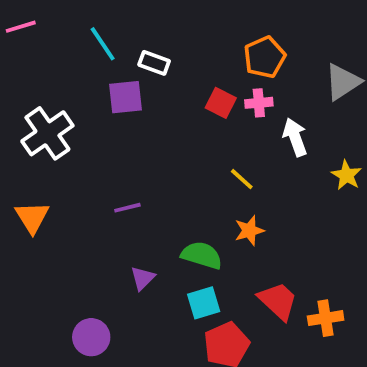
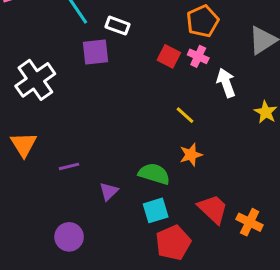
pink cross: (259, 103) -> (198, 56), turned 30
purple line: (127, 208) -> (69, 166), moved
orange cross: (326, 318) -> (250, 222), turned 35

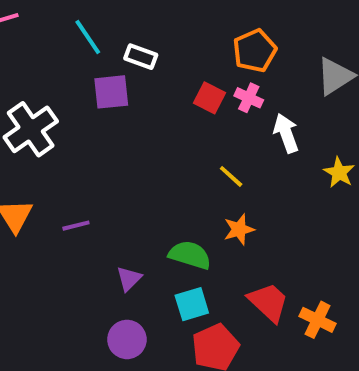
purple line: (69, 166) -> (76, 226), moved
purple circle: (69, 237) -> (127, 339), moved

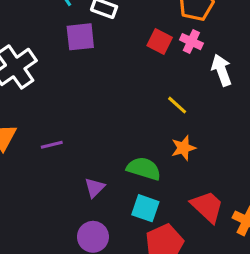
cyan square: (192, 304) -> (145, 208), turned 36

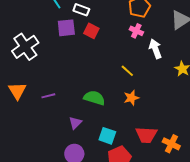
red square: (160, 42) -> (91, 31), moved
green semicircle: (144, 169) -> (94, 98), moved
red trapezoid: (207, 207) -> (146, 135), turned 140

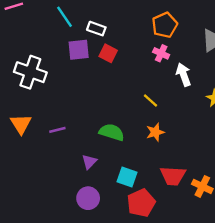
white cross: (25, 47) -> (30, 72), turned -36

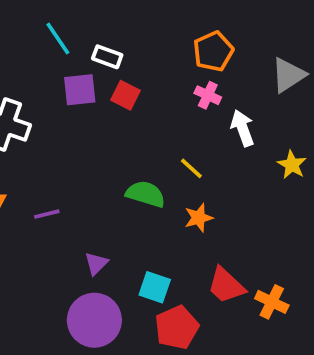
green semicircle: (112, 132) -> (146, 194), moved
red trapezoid: (173, 176) -> (226, 285), turned 40
purple circle: (88, 198) -> (94, 320), size x1.5

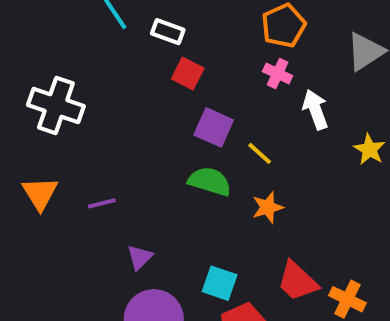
purple square: (80, 90) -> (214, 127), moved, turned 30
purple triangle: (96, 263) -> (140, 257), moved

